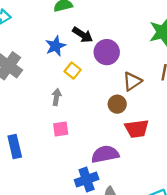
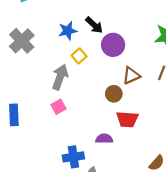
gray arrow: (57, 97) -> (60, 77), size x1.6
pink square: (61, 129) -> (58, 107), turned -32
purple semicircle: (105, 154) -> (104, 139), moved, size x0.7

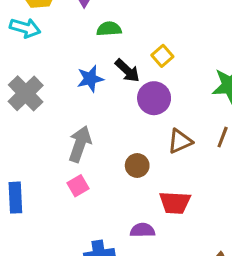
yellow square: (79, 56) -> (162, 56), moved
brown circle: (114, 94) -> (137, 166), moved

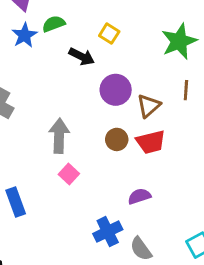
blue star: (90, 79) -> (24, 35), moved
purple circle: (154, 98) -> (116, 90), moved
red trapezoid: (175, 203) -> (151, 142), moved

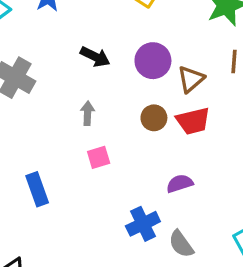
black arrow: (82, 56) -> (95, 57), moved
gray arrow: (59, 136) -> (88, 113), size x0.6
pink square: (69, 174) -> (99, 157), turned 30

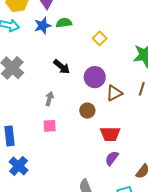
red trapezoid: (193, 121) -> (110, 134), moved
purple semicircle: (180, 183) -> (112, 158), moved, turned -49
blue cross: (143, 224) -> (19, 166), moved, turned -36

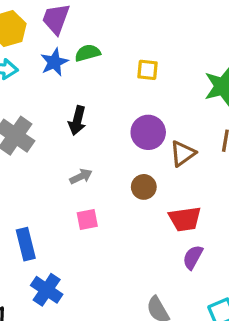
yellow square: (100, 38) -> (147, 70), turned -32
black arrow: (62, 67) -> (77, 121), moved, turned 72
gray arrow: (49, 99) -> (81, 176), turned 56

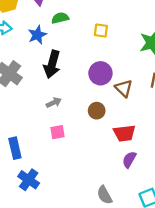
blue star: (54, 62) -> (37, 35), moved
black arrow: (77, 121) -> (52, 64), size x1.4
brown triangle: (183, 154) -> (124, 88), turned -42

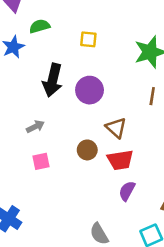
black arrow: (52, 64) -> (53, 80), moved
brown triangle: (124, 88) -> (116, 128), moved
brown circle: (97, 111) -> (87, 150), moved

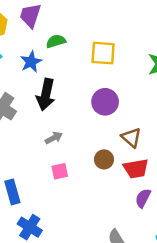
yellow square: (88, 39) -> (103, 53), size x1.5
black arrow: (53, 80) -> (46, 95), moved

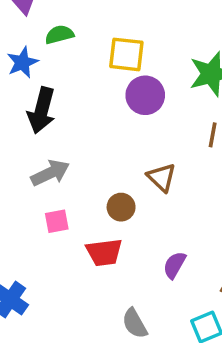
purple circle: (105, 102) -> (145, 95), moved
gray arrow: (54, 138) -> (50, 173), size x1.5
red trapezoid: (136, 169) -> (104, 252), moved

